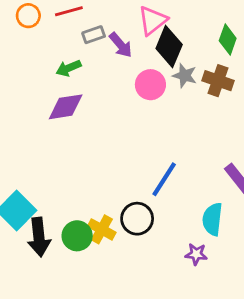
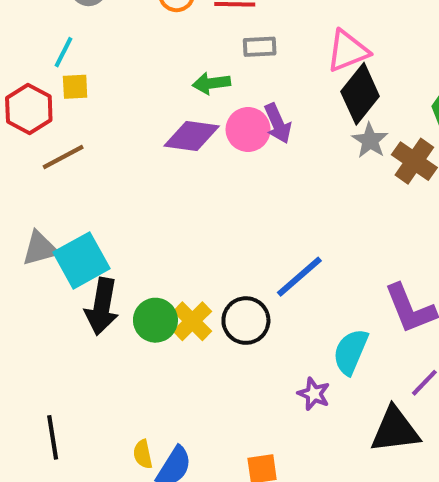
purple arrow: (121, 45) -> (278, 123), moved
pink circle: (150, 85) -> (248, 130), moved

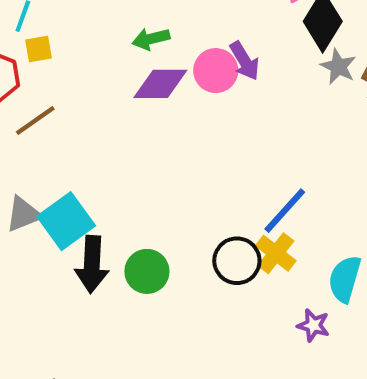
green arrow: (211, 83) -> (151, 39), moved
yellow cross: (192, 321) -> (276, 253), moved

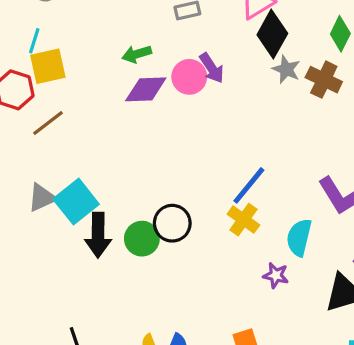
yellow square: (39, 49) -> (48, 66), size x1.6
black circle: (237, 261) -> (172, 223), moved

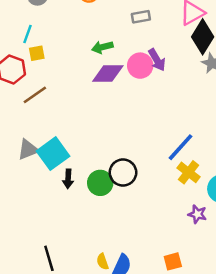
yellow square: (48, 66) -> (37, 53), size x0.6
yellow cross: (243, 220) -> (189, 172), moved
black arrow: (98, 235) -> (68, 179), size x0.6

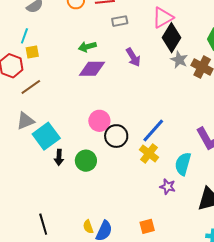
pink circle: (140, 66) -> (99, 121), moved
gray triangle: (28, 150) -> (25, 121), moved
yellow cross: (189, 172) -> (149, 153), moved
black circle: (123, 173) -> (116, 136), moved

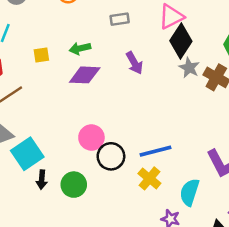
yellow square: (32, 52) -> (41, 55), moved
blue line: (153, 130) -> (155, 151), turned 32

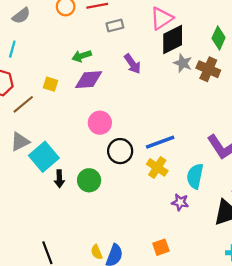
black diamond: (181, 41) -> (173, 40), turned 36
yellow square: (41, 55) -> (51, 84), moved, turned 32
pink circle: (91, 138) -> (100, 123), moved

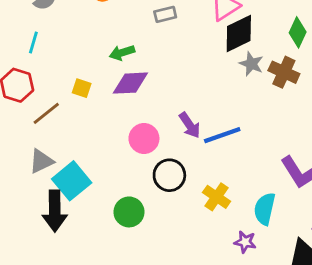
purple arrow: (132, 64) -> (190, 125), moved
blue line: (160, 142) -> (222, 135), moved
black arrow: (59, 179) -> (55, 211), moved, size x1.8

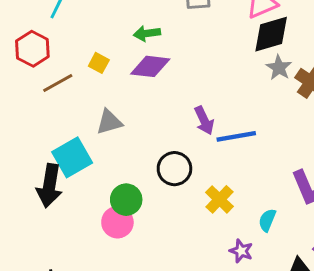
pink circle: (144, 138) -> (117, 222), moved
gray triangle: (41, 161) -> (109, 122), moved
cyan semicircle: (265, 209) -> (267, 220), size x0.7

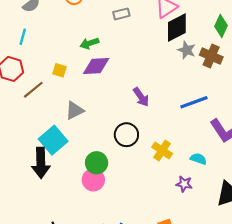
blue line: (236, 136) -> (194, 102), moved
cyan semicircle: (267, 220) -> (198, 159), turned 98

